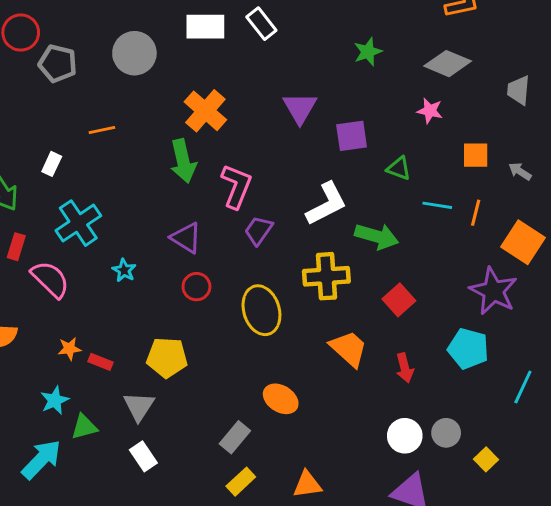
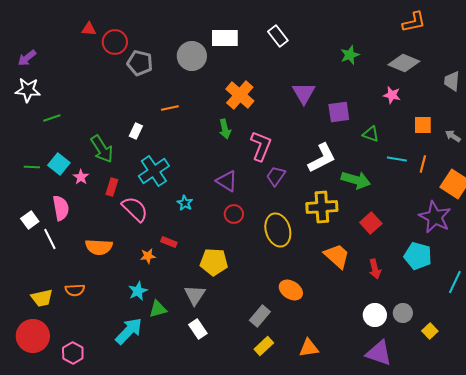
white rectangle: (205, 27) -> (225, 38), moved
green arrow: (183, 161) -> (225, 129), size x0.7
red rectangle: (100, 362) -> (169, 242), moved

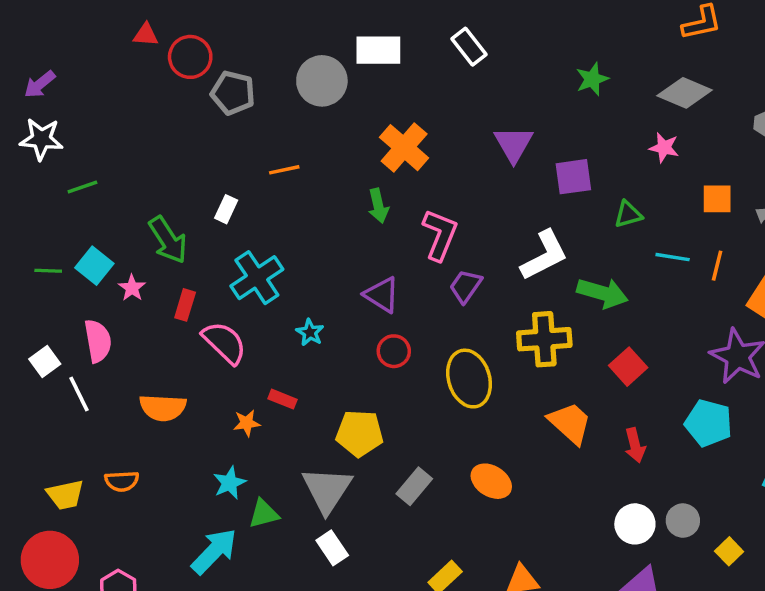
green triangle: (371, 134) -> (628, 214), turned -36
gray triangle: (195, 295) -> (327, 490), size x1.4
gray rectangle: (260, 316) -> (414, 486), moved

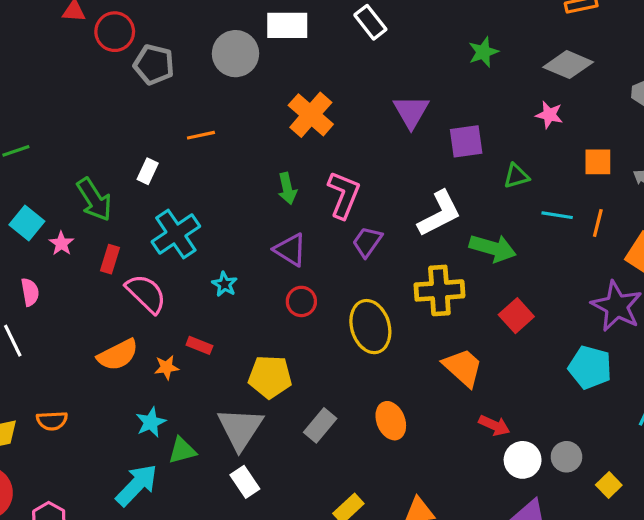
green arrow: (378, 206) -> (287, 189), moved
pink semicircle: (98, 341) -> (30, 292), size x0.7
orange semicircle: (163, 408) -> (118, 355), moved, turned -30
red arrow: (635, 445) -> (494, 425), moved, turned -52
orange ellipse: (491, 481) -> (391, 421), turned 36

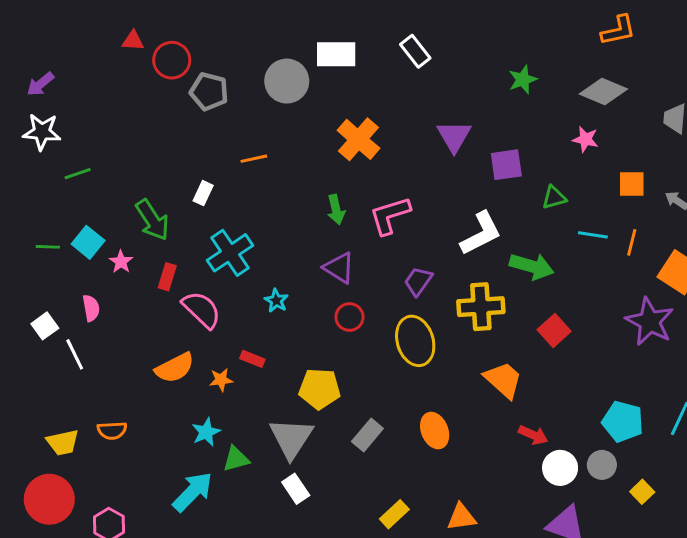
pink L-shape: (344, 195) -> (390, 215), turned -129
purple trapezoid: (367, 242) -> (418, 281), moved
cyan pentagon: (590, 367) -> (623, 422), moved

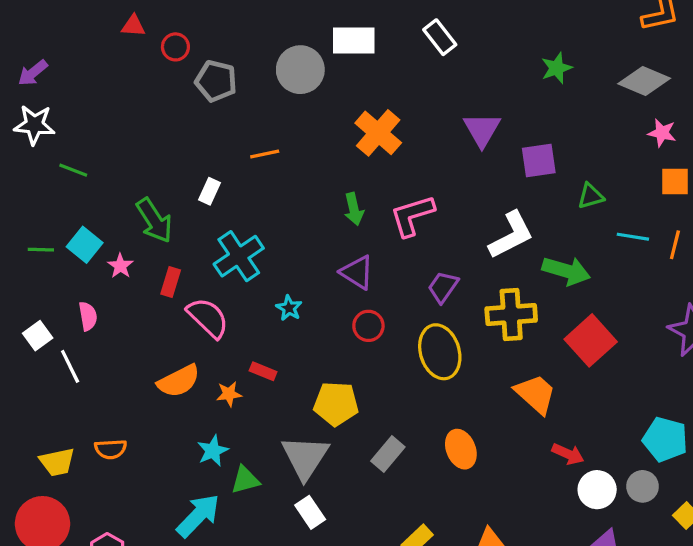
red circle: (172, 60) -> (175, 47), size x0.7
pink star: (585, 139) -> (662, 133), moved
green line: (78, 174) -> (73, 170), turned 40
red square: (554, 330) -> (591, 340), size x1.4

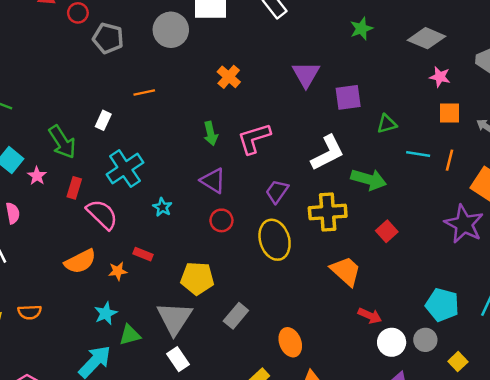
orange cross: (378, 133) -> (229, 77), size x0.7
red square: (591, 340) -> (387, 231), size x0.6
orange ellipse: (461, 449) -> (290, 342), moved

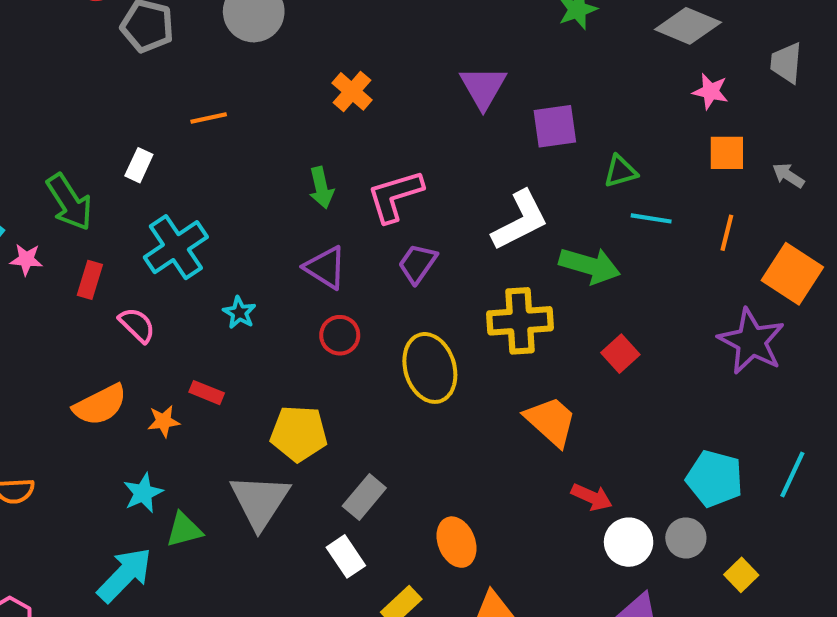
cyan line: (418, 154) -> (651, 218), moved
pink star: (37, 176) -> (26, 259), turned -30
purple trapezoid: (277, 191) -> (418, 263), moved
pink semicircle: (102, 214) -> (137, 325), size x0.7
white rectangle: (178, 359) -> (346, 556), moved

